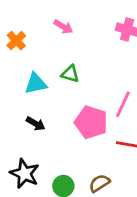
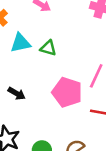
cyan triangle: (36, 84) -> (20, 43), moved

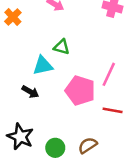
cyan triangle: (20, 43) -> (43, 66), moved

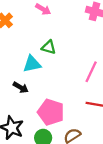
pink pentagon: (80, 91) -> (51, 112), moved

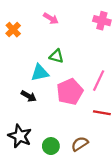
pink pentagon: (51, 112) -> (70, 92), moved, turned 30

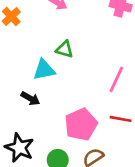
pink pentagon: (70, 92) -> (81, 124), moved

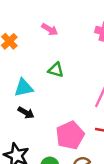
cyan triangle: (44, 70) -> (24, 88), moved

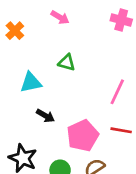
black arrow: (26, 113) -> (45, 116), moved

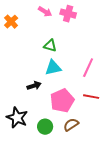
pink cross: (121, 20) -> (68, 14), moved
cyan triangle: (31, 82) -> (53, 68), moved
black arrow: (45, 116) -> (34, 86), turned -48

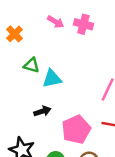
green triangle: (50, 46) -> (31, 65), moved
cyan triangle: (53, 68) -> (52, 79), moved

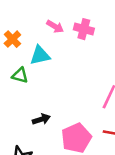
green triangle: (31, 65) -> (20, 75), moved
cyan triangle: (52, 79) -> (40, 55), moved

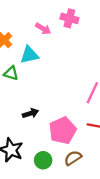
pink cross: (84, 29) -> (69, 18), moved

